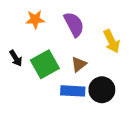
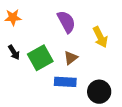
orange star: (35, 19) -> (13, 17), moved
black circle: (102, 90) -> (99, 92), moved

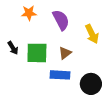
orange star: (13, 17) -> (29, 13), moved
green square: (40, 58) -> (37, 53), turned 30

